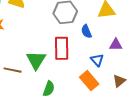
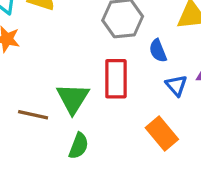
blue triangle: (97, 60) -> (176, 85), moved
green semicircle: (49, 89) -> (79, 146), moved

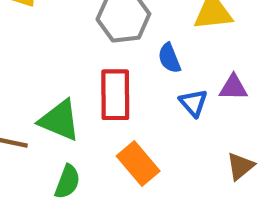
green triangle: (73, 98) -> (60, 120), turned -39
orange rectangle: (162, 134) -> (138, 163), moved

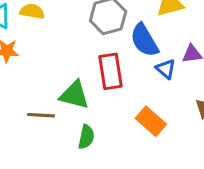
blue semicircle: (169, 58) -> (144, 40), size x1.6
orange rectangle: (138, 163) -> (151, 121), moved

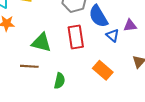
green triangle: (74, 95) -> (41, 42), moved

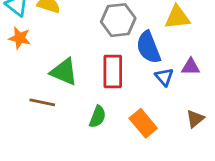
green semicircle: (60, 81) -> (98, 117), moved

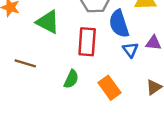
green triangle: (64, 72) -> (48, 22), moved

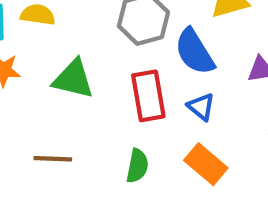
blue triangle: (130, 50) -> (201, 107), moved

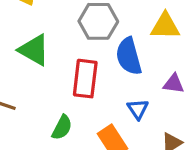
blue triangle: (201, 107) -> (138, 109), moved

